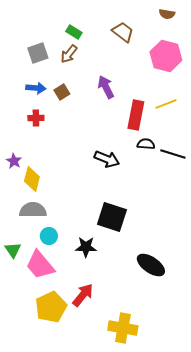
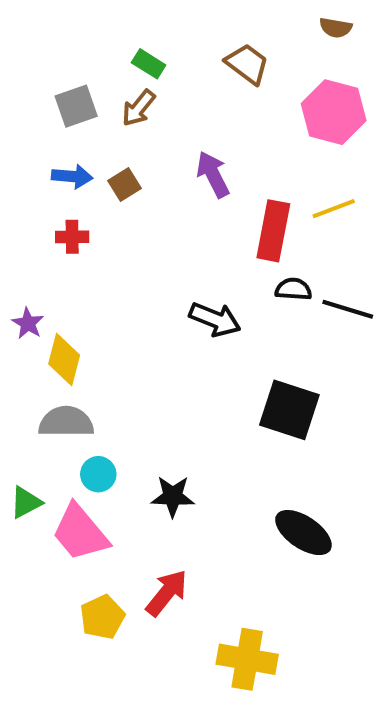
black square: (112, 217) -> (289, 410), moved
green triangle: (13, 250) -> (26, 502), turned 36
yellow pentagon: (51, 307) -> (102, 617), size x0.7

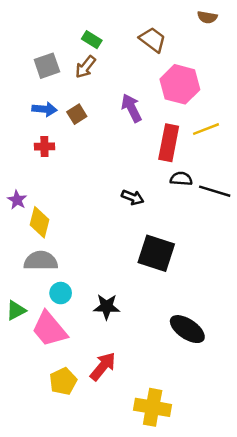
pink hexagon: (334, 112) -> (180, 84), moved
black arrow: (215, 319) -> (133, 197), size x0.7
black square: (289, 410) -> (156, 253), moved

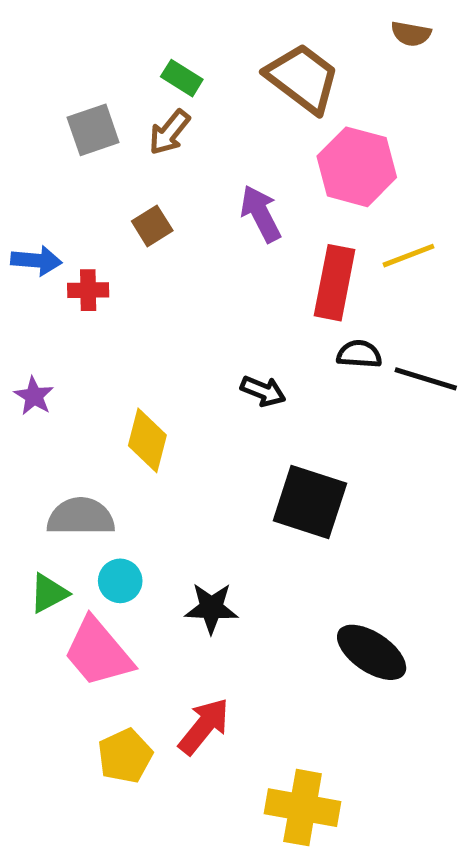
brown trapezoid: (153, 40) -> (303, 78), size x1.4
blue arrow: (44, 109) -> (36, 260), moved
yellow diamond: (39, 222) -> (147, 440), moved
green triangle: (16, 310) -> (49, 593), moved

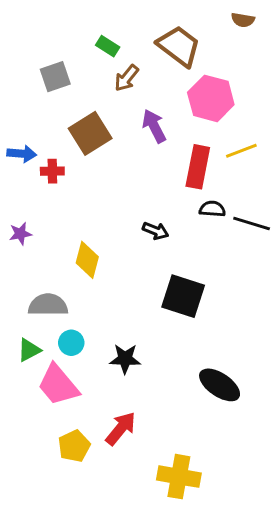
brown arrow: (169, 132) -> (127, 78), moved
brown square: (152, 226) -> (90, 133), size x1.8
purple star: (34, 396) -> (20, 234), turned 30

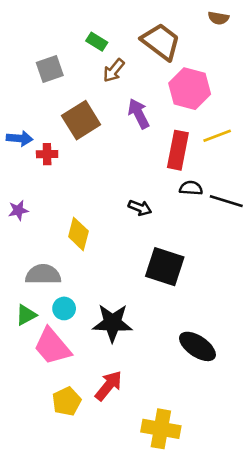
black star: (125, 359) -> (112, 323), size x1.4

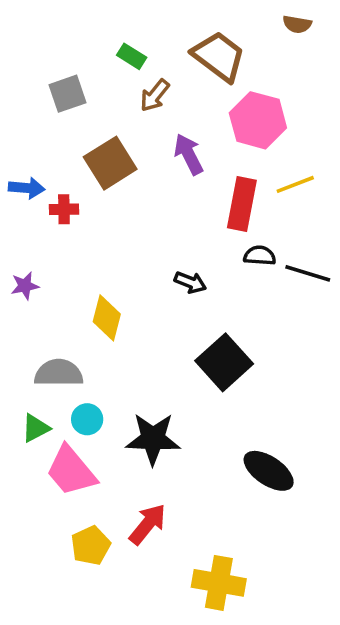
black square: (165, 267) -> (224, 362), turned 30

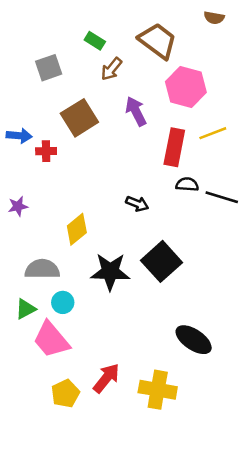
yellow diamond: (107, 318) -> (77, 229), turned 36
black star: (153, 439) -> (110, 272), moved
yellow cross: (219, 583) -> (158, 390), moved

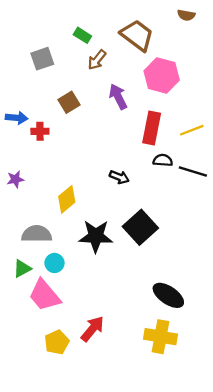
brown square: (79, 118) -> (69, 102), size x0.7
yellow line: (213, 133) -> (192, 130), moved
yellow cross: (158, 390) -> (161, 337), moved

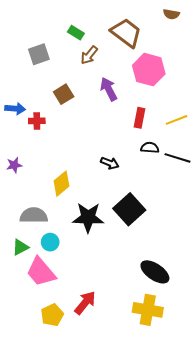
red rectangle: (152, 128) -> (139, 118), size x0.7

